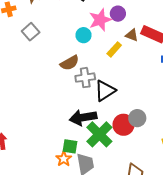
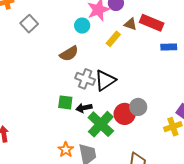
gray cross: (85, 78) -> (85, 79), moved, turned 30
black arrow: (83, 118) -> (84, 108), size x0.6
green square: (70, 146) -> (65, 102), moved

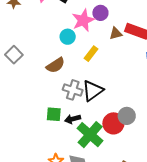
gray square: (29, 24) -> (14, 55), moved
brown triangle: (130, 24) -> (116, 33), turned -32
yellow rectangle: (113, 39) -> (91, 54), moved

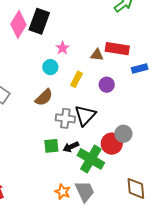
purple circle: (100, 13) -> (107, 85), moved
pink star: (83, 20) -> (63, 48), size x0.6
brown triangle: (116, 33) -> (97, 55), turned 32

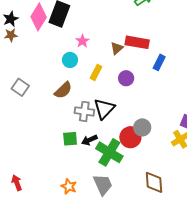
brown triangle: (97, 55) -> (117, 48), turned -48
blue rectangle: (140, 68) -> (159, 62), turned -49
orange star: (63, 192) -> (69, 186), moved

